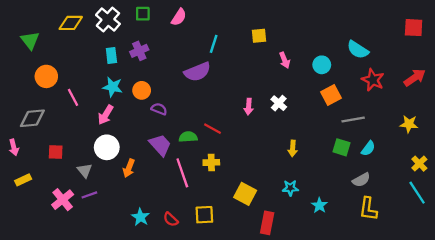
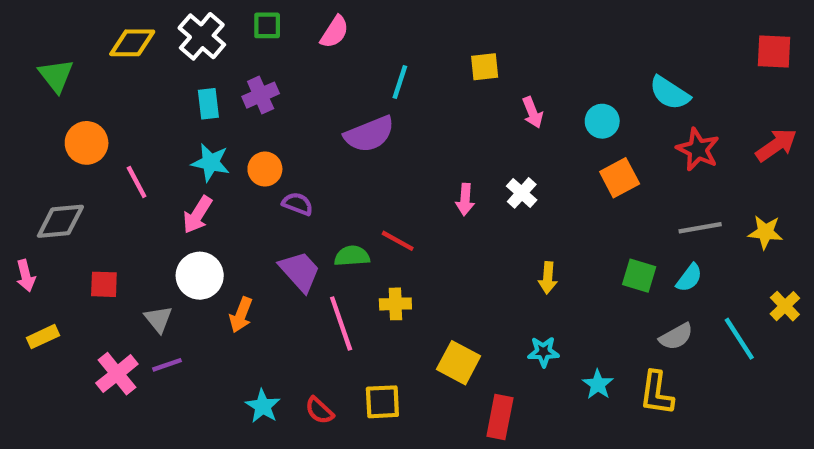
gray line: (353, 119) -> (700, 228), moved
cyan line: (417, 193) -> (739, 339), moved
yellow L-shape: (368, 209) -> (657, 393), moved

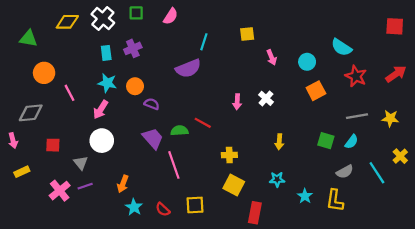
green triangle: (56, 75) -> (28, 38), turned -42
yellow cross: (395, 304) -> (229, 155), moved
orange arrow: (241, 315) -> (123, 184), moved

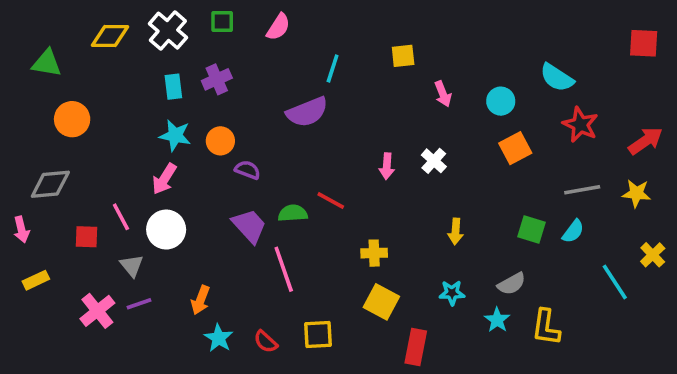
red arrow: (396, 74) -> (645, 141), moved
pink line: (70, 93) -> (121, 217), moved
gray semicircle: (345, 172) -> (512, 284), moved

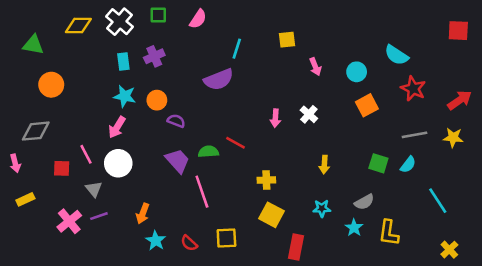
yellow cross: (653, 255) -> (449, 250), moved

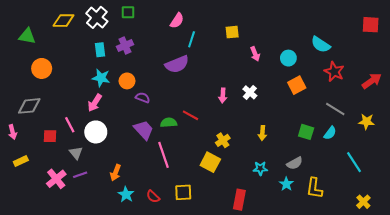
pink semicircle: (198, 19) -> (177, 21), moved
gray line: (415, 135) -> (335, 109), turned 42
yellow star: (453, 138) -> (366, 122), moved
yellow cross: (266, 180) -> (223, 140), moved, turned -32
yellow square: (272, 215) -> (210, 162), moved

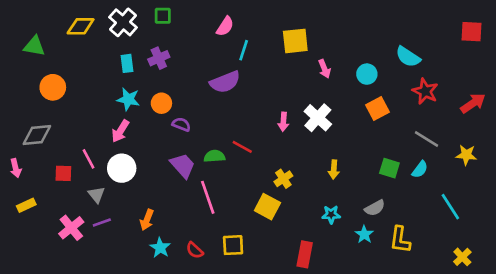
yellow square: (232, 32) -> (295, 41), size x1.5
white cross: (250, 92) -> (318, 118), size x1.5

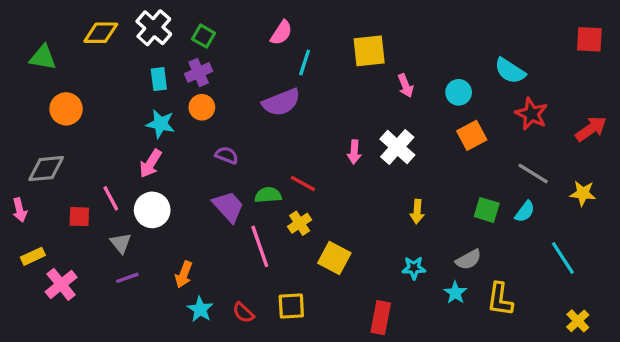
green square: (163, 16) -> (204, 36), moved, turned 30
orange circle: (161, 103) -> (202, 107), moved
yellow cross: (283, 179) -> (300, 223), moved
pink cross: (71, 228) -> (61, 284), moved

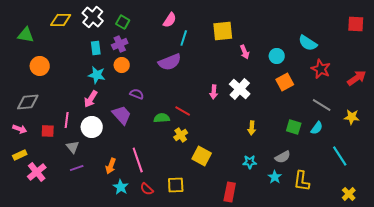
pink line: (111, 198) -> (67, 120), turned 35
purple trapezoid: (228, 207) -> (122, 115), moved
pink arrow: (20, 210) -> (20, 129), moved, turned -56
pink line: (260, 246) -> (138, 160), moved

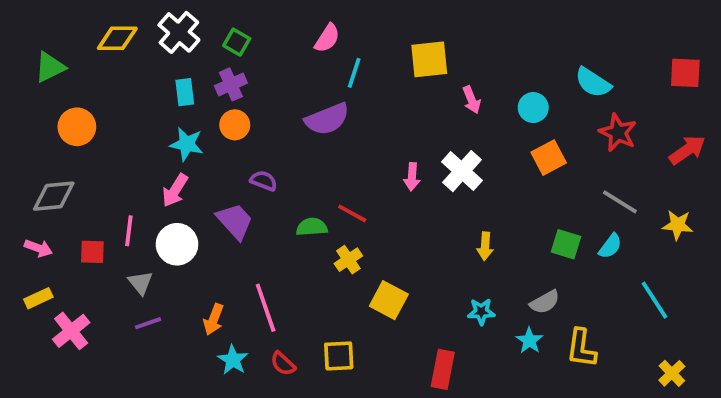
red square: (356, 24) -> (685, 73), moved
green triangle: (26, 35) -> (50, 67), turned -36

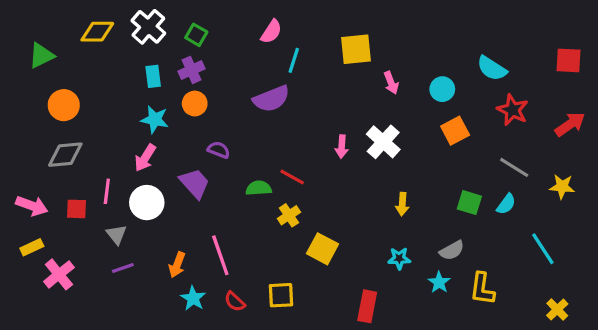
gray diamond: (54, 196) -> (65, 155), moved
pink arrow: (38, 248) -> (32, 206), size x1.4

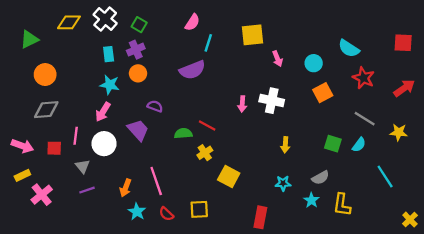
white cross: (383, 142) -> (272, 101), turned -30
yellow cross: (557, 310) -> (410, 220), moved

